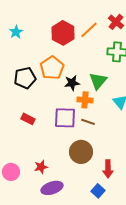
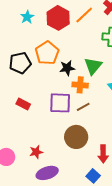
cyan star: (16, 32) -> (27, 17), moved
brown line: (88, 122) -> (83, 107), turned -48

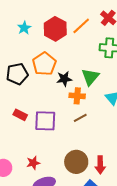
purple square: (60, 103) -> (45, 121), moved
brown circle: (76, 137) -> (76, 162), moved

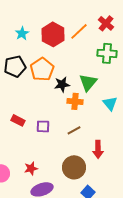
black pentagon: (17, 74) -> (15, 66), moved
brown line: (80, 118) -> (74, 130), moved
purple square: (45, 121) -> (43, 126), size x0.6
red arrow: (100, 165) -> (98, 149), moved

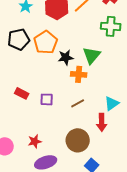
cyan triangle: (110, 103) -> (112, 103), moved, turned 35

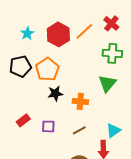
green triangle: (92, 55) -> (107, 83), moved
black star: (66, 57) -> (55, 93), moved
red rectangle: (22, 93) -> (23, 120), turned -64

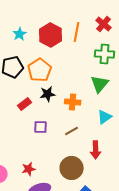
orange line: (84, 31) -> (77, 32), turned -36
red rectangle: (23, 120) -> (25, 104), moved
cyan triangle: (113, 130) -> (105, 117), moved

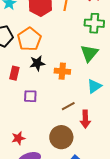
red rectangle: (25, 104) -> (14, 73), turned -40
brown line: (72, 131) -> (68, 106), moved

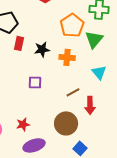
orange pentagon: (29, 39) -> (72, 25), moved
red rectangle: (14, 73) -> (19, 43), moved
cyan triangle: (94, 86) -> (99, 72), turned -35

